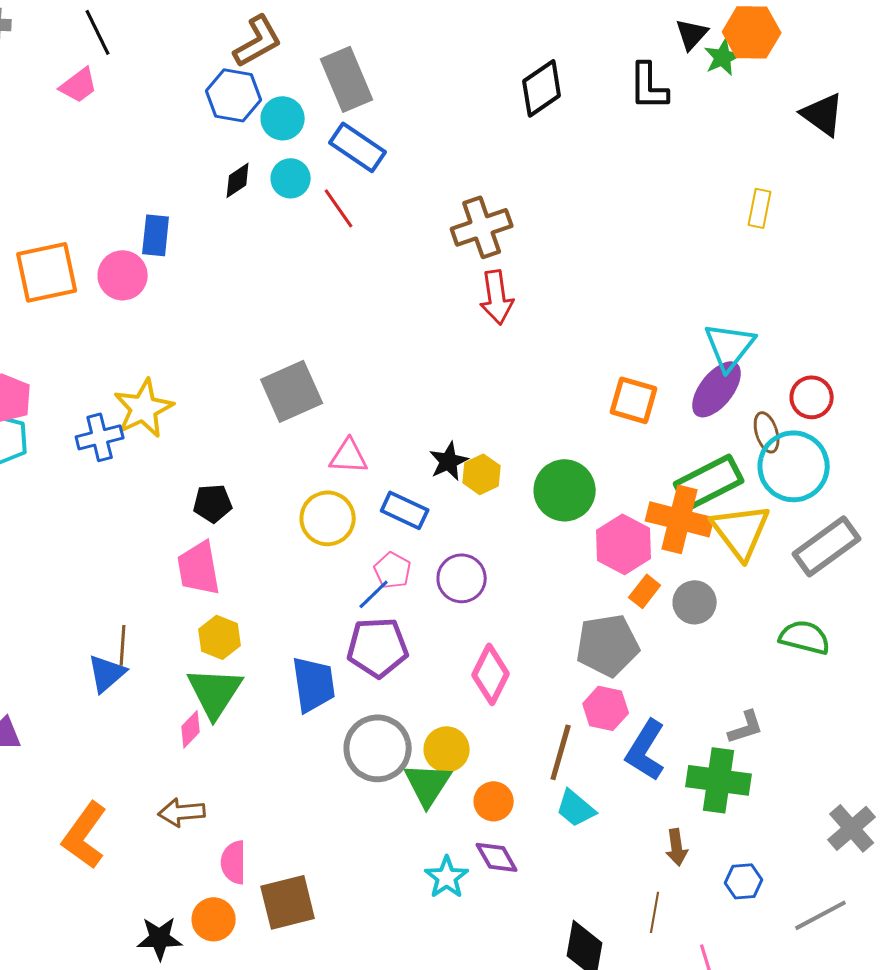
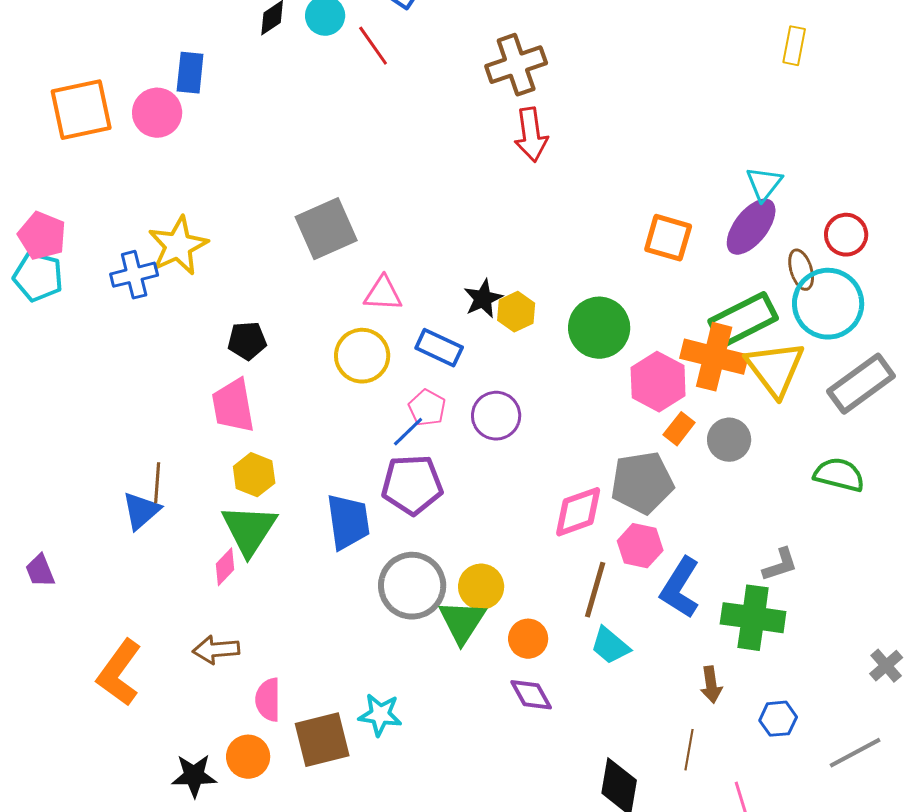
cyan triangle: (730, 346) -> (764, 184), size x0.7
pink diamond: (491, 674) -> (578, 512), moved, turned 44
gray cross: (852, 828) -> (886, 666), size x0.7
cyan star: (447, 877) -> (380, 715), moved, turned -30

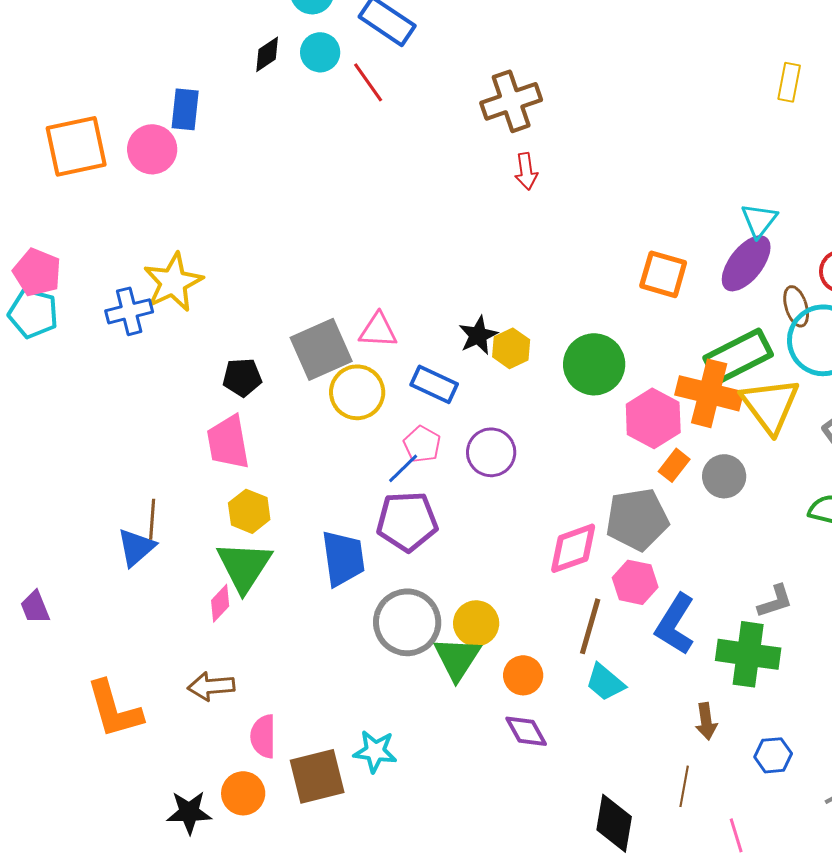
red arrow: (531, 135) -> (526, 171), size x0.7
gray square: (326, 229) -> (321, 349), moved
orange L-shape: (119, 673) -> (114, 709), turned -52

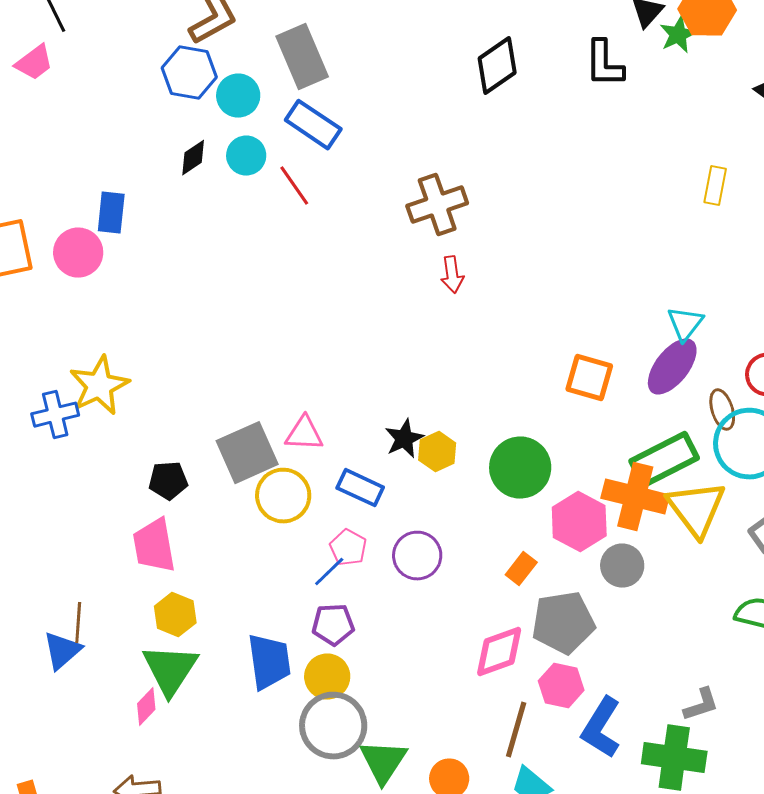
orange rectangle: (674, 465) -> (521, 569), moved
gray circle: (724, 476) -> (622, 566), moved
purple pentagon: (407, 521) -> (333, 625), size x0.7
yellow circle: (476, 623) -> (327, 677), moved

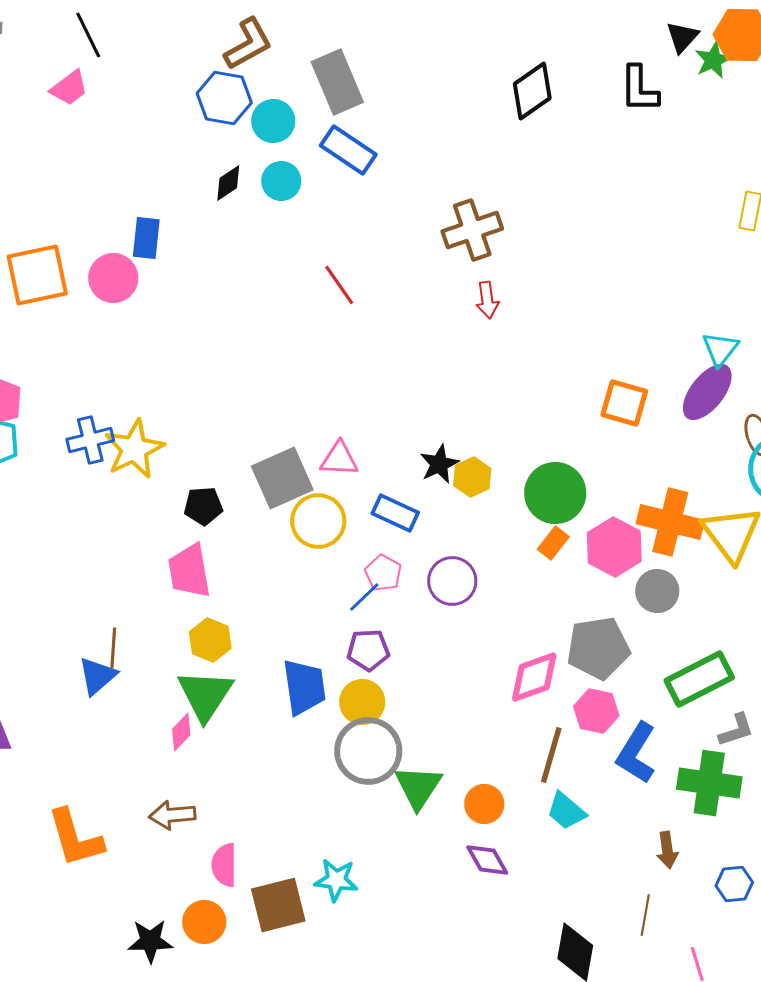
red line: (294, 186) -> (339, 285), moved
yellow star: (99, 386) -> (134, 449), moved
green rectangle: (664, 460) -> (699, 679), moved
orange rectangle: (521, 569) -> (553, 543), moved

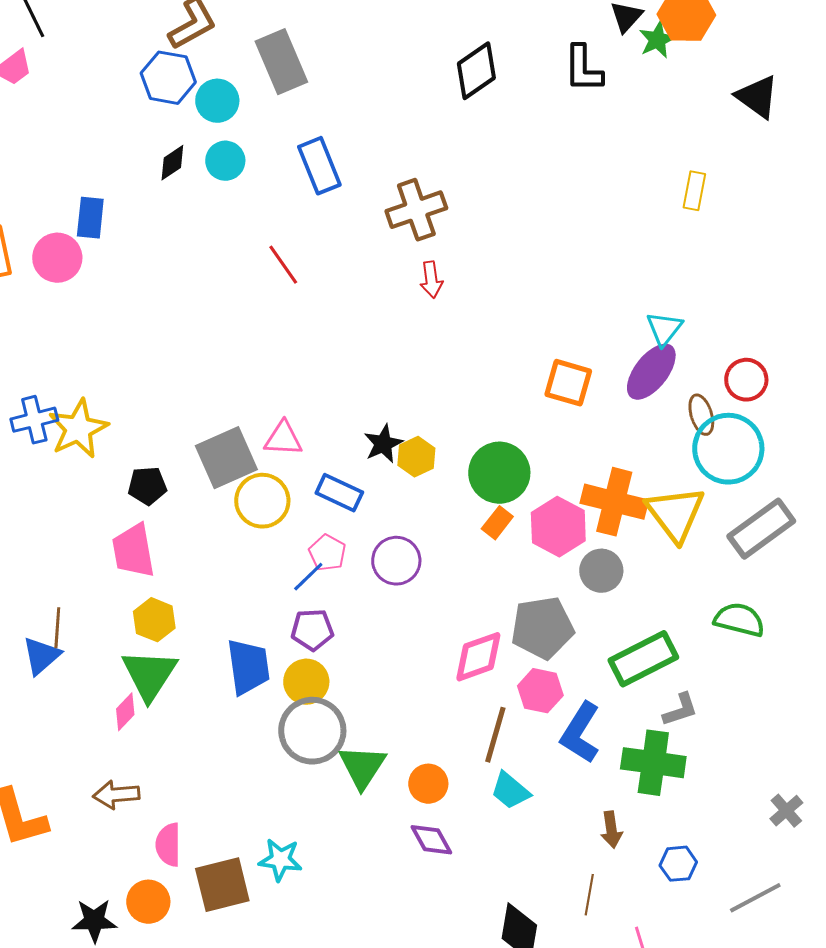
blue rectangle: (348, 150) -> (319, 166), moved, turned 34

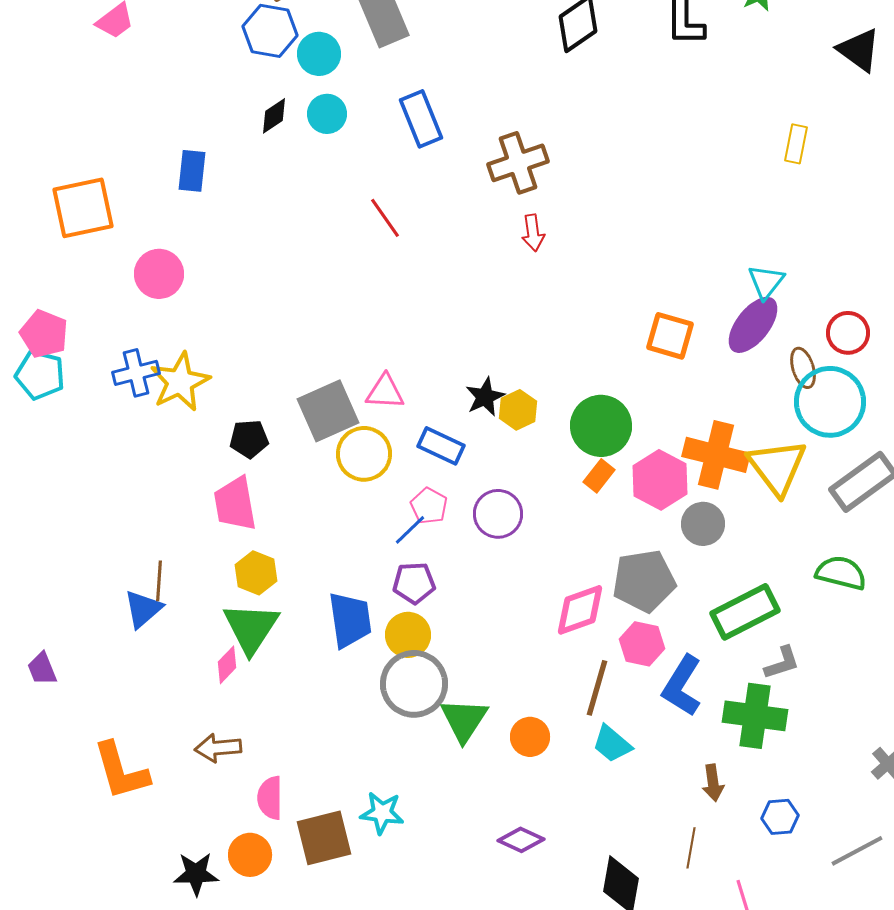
pink circle: (57, 258) -> (159, 274), moved
purple diamond: (431, 840) -> (521, 840), moved, turned -36

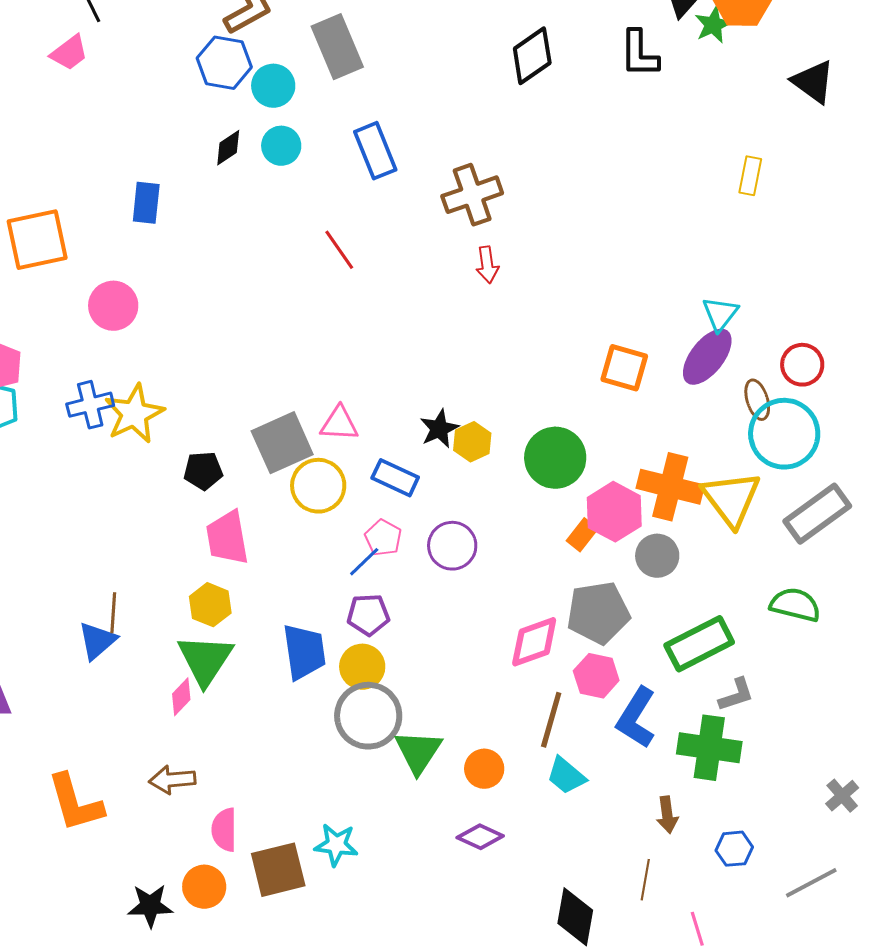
orange rectangle: (599, 476) -> (582, 535), moved
pink trapezoid: (235, 504) -> (227, 538), moved
purple diamond: (521, 840) -> (480, 837), moved

